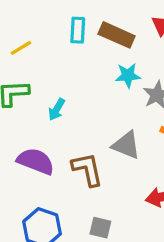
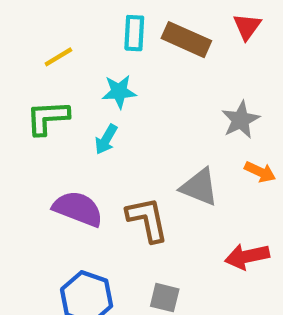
cyan star: (128, 75) -> (119, 92), moved

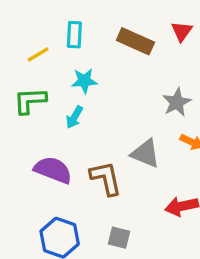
cyan rectangle: (134, 33) -> (74, 35), moved

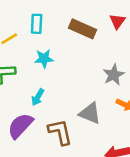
cyan arrow: (74, 117) -> (38, 97), moved
purple semicircle: (53, 170) -> (20, 126), turned -68

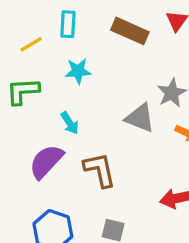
cyan arrow: (38, 97) -> (70, 123), turned -63
gray triangle: (90, 113) -> (140, 118), moved

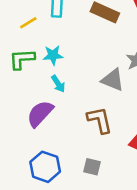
cyan star: (78, 71) -> (53, 55), moved
brown L-shape: (100, 170) -> (100, 120), moved

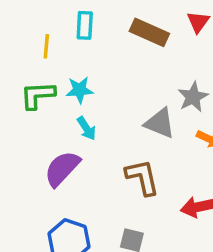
yellow line: (28, 23) -> (46, 46), turned -54

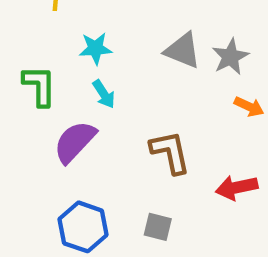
green L-shape: (38, 95) -> (39, 86), moved, turned 93
gray triangle: (160, 123) -> (183, 51), moved

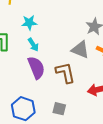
gray triangle: (183, 51) -> (80, 50), moved
purple semicircle: (75, 142) -> (36, 68), moved, turned 115

